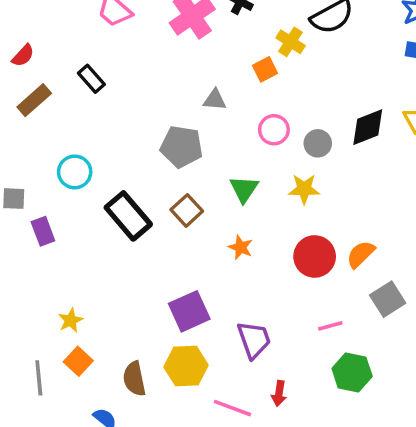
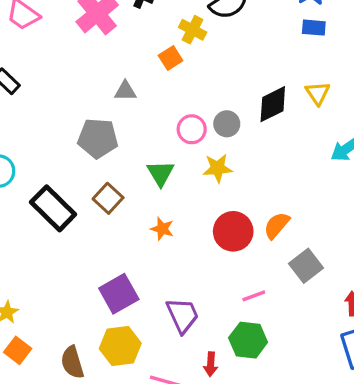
pink circle: (274, 130) -> (192, 129), moved
green hexagon: (352, 372) -> (248, 340), moved

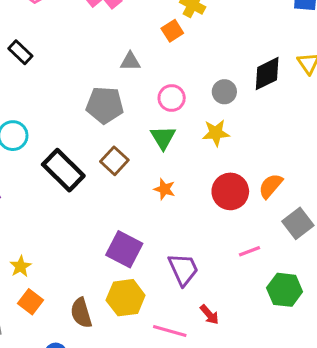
pink circle: (192, 129) -> (172, 98), moved
purple square: (119, 294) -> (124, 249), turned -33
green hexagon: (248, 340) -> (285, 290), moved
red arrow: (211, 364) -> (209, 315), turned -45

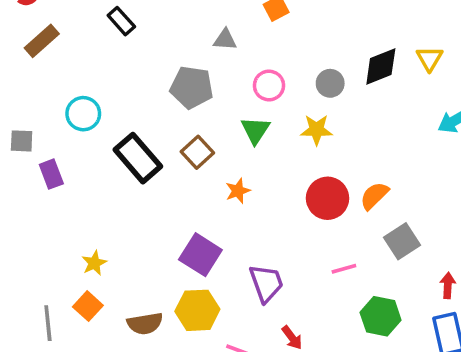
black rectangle: (20, 52) -> (121, 21), moved
orange star: (164, 189) -> (238, 191), moved, turned 30
yellow star: (21, 266) -> (94, 263), moved
brown semicircle: (81, 313) -> (145, 324), turned -88

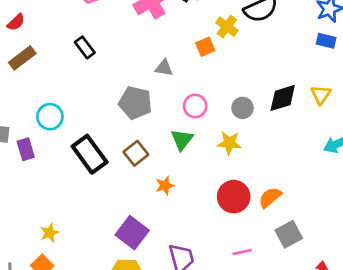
purple rectangle: (51, 174) -> (26, 149), moved

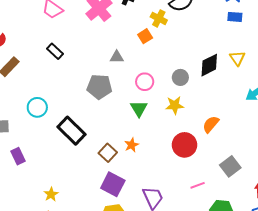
purple rectangle: (26, 149) -> (18, 156), moved
brown square: (136, 153) -> (108, 153), moved
orange semicircle: (270, 197) -> (211, 124), moved

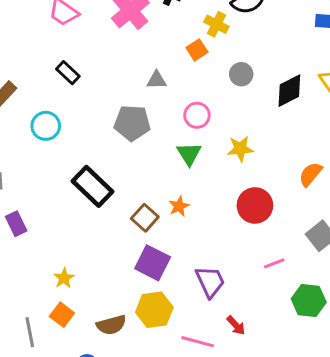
gray circle: (180, 77) -> (241, 74), moved
cyan circle: (37, 107) -> (46, 126), moved
orange semicircle: (211, 124) -> (310, 174), moved

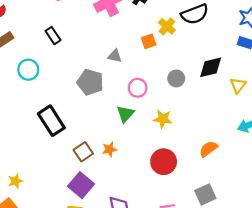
gray circle: (241, 74) -> (176, 78), moved
black diamond: (289, 91) -> (211, 67), moved

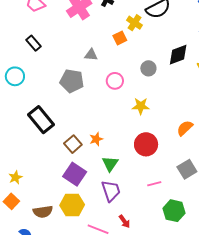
green triangle: (125, 114) -> (110, 164), moved

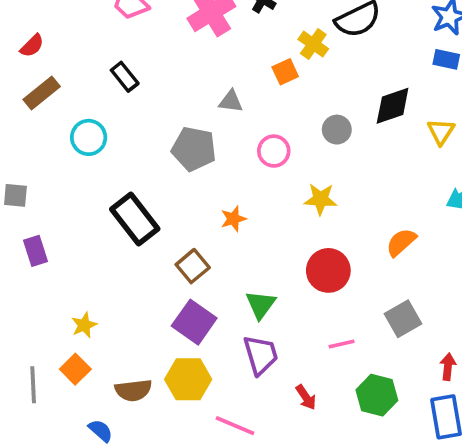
orange star: (96, 139) -> (233, 219), moved
red arrow: (124, 221) -> (306, 397), moved

